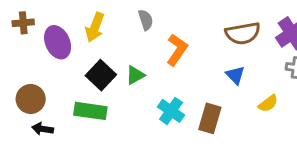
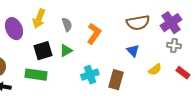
gray semicircle: (146, 20) -> (67, 25), moved
black square: (101, 75) -> (43, 51), turned 30
cyan cross: (171, 111) -> (90, 75), turned 36

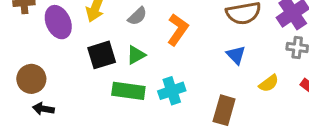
gray semicircle: (67, 25) -> (137, 16), turned 64
green rectangle: (36, 75) -> (128, 91), moved
brown rectangle: (116, 80) -> (224, 110), moved

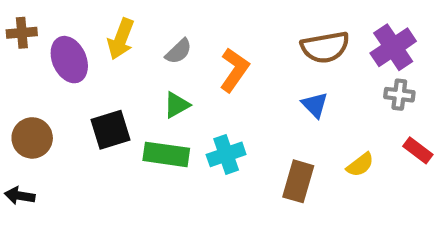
black square: (102, 55) -> (111, 130), moved
yellow semicircle: (269, 83) -> (360, 165), moved
black arrow: (43, 109) -> (20, 196), moved

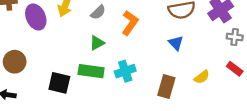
gray cross: (399, 95) -> (235, 37), moved
black square: (111, 130) -> (59, 83), moved, turned 30

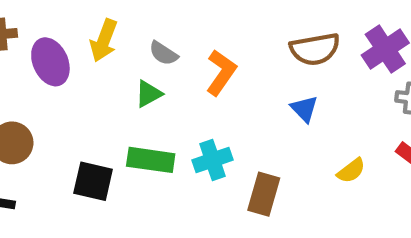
gray semicircle: (98, 12) -> (163, 53), turned 77
green triangle: (97, 43) -> (149, 94), moved
brown rectangle: (166, 86) -> (264, 194), moved

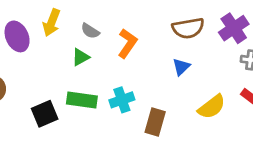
blue triangle: (304, 109) -> (181, 67), turned 30
yellow semicircle: (351, 171) -> (212, 107), size x1.5
black square: (93, 181) -> (45, 114), turned -36

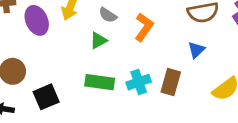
black square: (45, 114) -> (46, 97), moved
brown rectangle: (155, 122) -> (171, 82), moved

